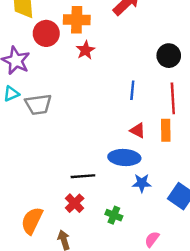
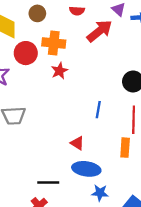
red triangle: (138, 130) -> (77, 143), moved

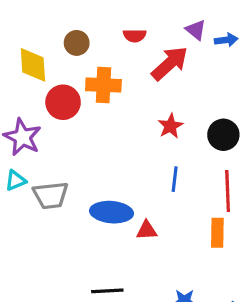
red star: (59, 71) -> (170, 126), moved
red triangle: (77, 143) -> (147, 230), turned -32
blue ellipse: (86, 169) -> (112, 212), moved

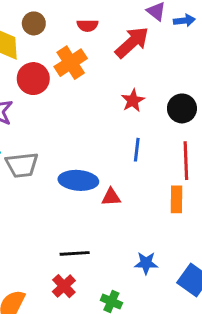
red semicircle: (135, 36) -> (87, 25), moved
brown circle: (77, 43) -> (34, 23), moved
orange cross: (103, 85) -> (71, 63), turned -36

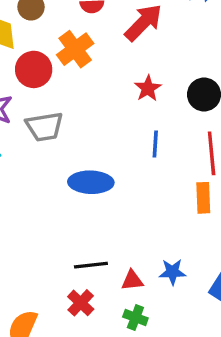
gray trapezoid: (22, 165) -> (44, 127), moved
red triangle: (111, 197) -> (132, 280), moved

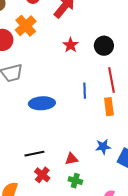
blue line: (155, 144) -> (85, 91), moved
black line: (91, 265) -> (34, 154), moved
blue star: (172, 272) -> (103, 147), moved

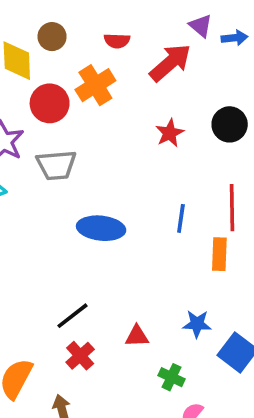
black circle: (104, 46) -> (230, 124), moved
black line: (34, 154) -> (73, 316), turned -36
green cross: (75, 181) -> (172, 377), moved

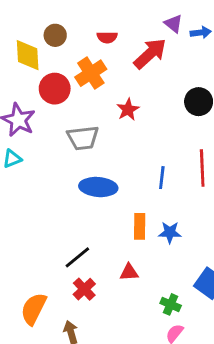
red star: (170, 133) -> (128, 110), moved
gray trapezoid: (56, 165) -> (83, 138), moved
orange rectangle: (219, 254) -> (140, 226), moved
blue star: (197, 324) -> (170, 232), moved
green cross: (172, 377) -> (171, 304), moved

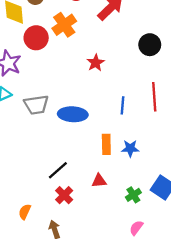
red star: (128, 110) -> (96, 63), moved
gray trapezoid: (83, 138) -> (36, 105), moved
green cross: (171, 304) -> (133, 195), moved, turned 35
orange semicircle: (34, 309) -> (25, 212), size x0.6

